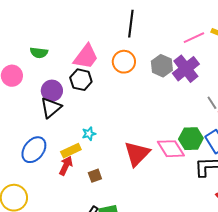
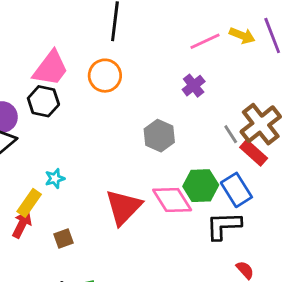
gray hexagon: (162, 66) -> (159, 136), moved
purple cross: (186, 69) -> (194, 86), size x0.6
yellow rectangle: (71, 151) -> (29, 203), turned -30

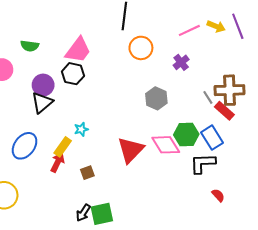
orange circle: (105, 76) -> (141, 48), moved
brown cross: (261, 124) -> (230, 90), turned 36

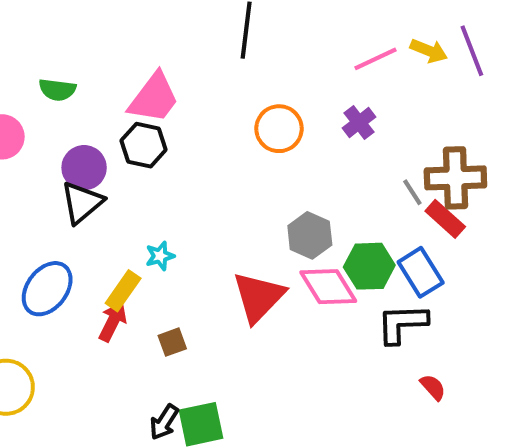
orange circle: (141, 48) -> (279, 129), moved
gray hexagon: (156, 98) -> (310, 235), moved

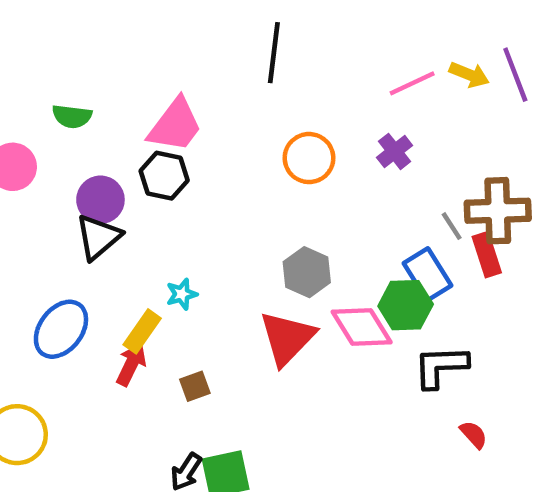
red rectangle: (445, 219) -> (487, 255), turned 30
gray hexagon: (310, 235) -> (307, 272), moved
blue rectangle: (421, 272) -> (428, 274), moved

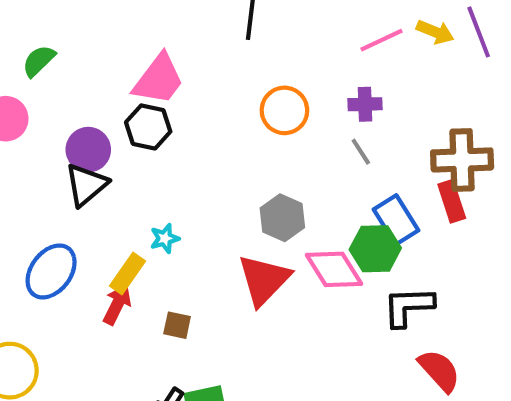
green semicircle: (72, 116) -> (39, 61), moved, turned 129
purple cross: (395, 151) -> (365, 104), turned 36
gray line: (452, 226) -> (361, 152), moved
brown square: (195, 386) -> (177, 325), turned 32
red semicircle: (474, 435) -> (439, 371), size x1.6

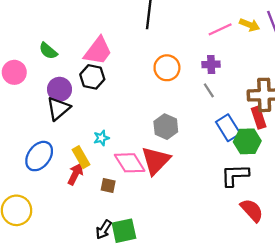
green semicircle: (39, 61) -> (48, 51), moved, turned -96
green hexagon: (375, 249) -> (247, 141), moved
pink diamond: (334, 269) -> (130, 163), moved
yellow rectangle: (128, 274) -> (81, 157), turned -65

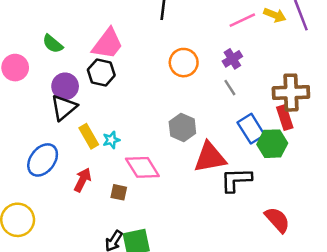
purple cross: (211, 64) -> (232, 59), turned -30
yellow rectangle: (81, 157) -> (89, 136), moved
red triangle: (156, 161) -> (210, 157), moved, turned 36
black L-shape: (235, 175) -> (236, 180), moved

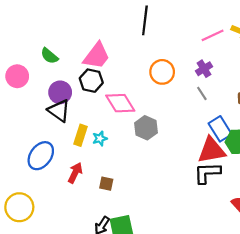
black triangle: (64, 107) -> (59, 111), turned -45
gray hexagon: (182, 127) -> (146, 128), moved
yellow rectangle: (89, 136) -> (81, 135), turned 48
red triangle: (210, 157) -> (212, 150), moved
pink diamond: (142, 167) -> (120, 103), moved

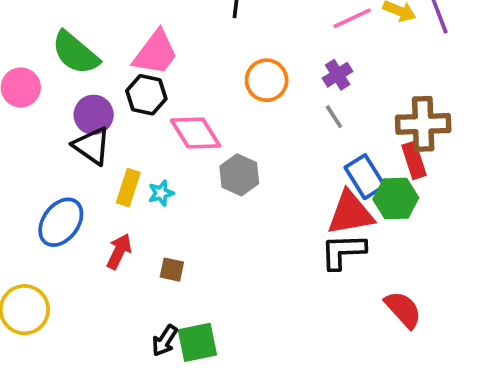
green semicircle: (49, 56) -> (75, 53), size x1.6

